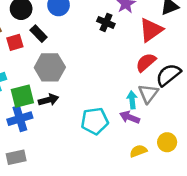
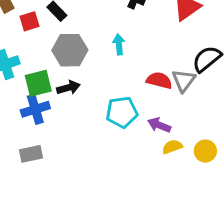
red semicircle: (146, 62) -> (159, 80), moved, turned 55
cyan arrow: (132, 100) -> (119, 44), moved
purple arrow: (130, 117) -> (159, 125), moved
yellow circle: (167, 142) -> (205, 151), moved

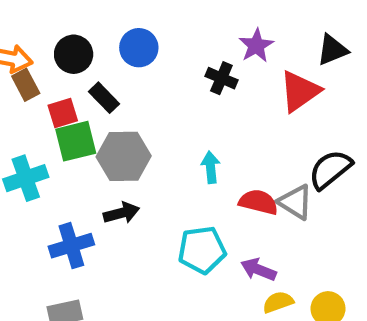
cyan arrow: (119, 44) -> (211, 167), moved
gray triangle: (184, 80) -> (295, 202), turned -35
green square: (38, 83) -> (76, 141), moved

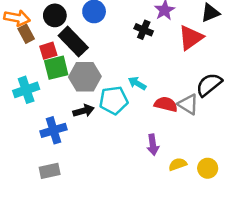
black rectangle: (104, 98) -> (73, 42), size x1.6
cyan arrow: (211, 167) -> (137, 83), turned -54
cyan pentagon: (202, 250) -> (114, 100), moved
purple arrow: (258, 269) -> (153, 145), moved, turned -120

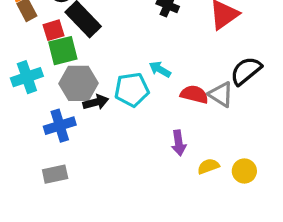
gray hexagon: (85, 77) -> (79, 83), moved

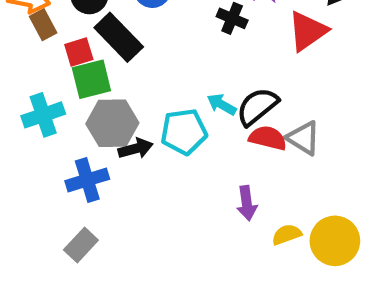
black semicircle: (246, 71) -> (257, 107), moved
yellow circle: (244, 171) -> (335, 241), size x1.5
gray rectangle: (55, 174) -> (81, 245), turned -35

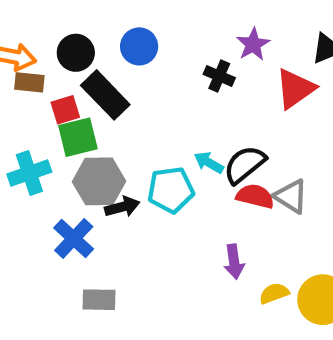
brown rectangle: (43, 25) -> (29, 82), turned -56
blue cross: (87, 180) -> (74, 238), turned -30
gray rectangle: (81, 245) -> (99, 300), moved, turned 48

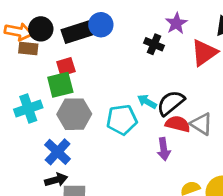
black circle: (76, 53) -> (41, 29), moved
black rectangle: (105, 95) -> (78, 32), moved, turned -64
red square: (65, 110) -> (66, 67), moved
black arrow: (122, 207) -> (56, 180), moved
purple arrow: (234, 262) -> (164, 149), moved

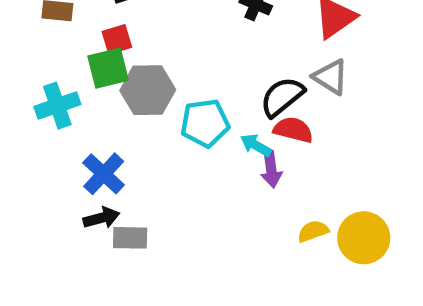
cyan arrow: (147, 102) -> (256, 145), moved
gray hexagon: (74, 114) -> (148, 90), moved
gray triangle: (201, 124) -> (331, 77), moved

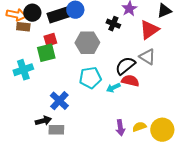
gray hexagon: (148, 90) -> (87, 43), moved
cyan arrow: (256, 145) -> (113, 88), turned -56
purple arrow: (271, 169) -> (120, 128), moved
blue cross: (104, 174) -> (59, 101), moved

